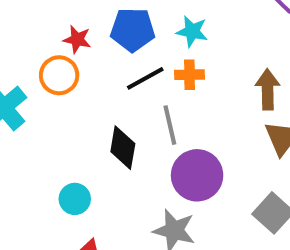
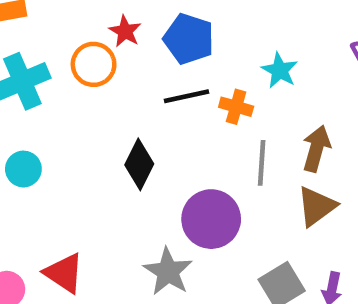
cyan star: (192, 31) -> (280, 70), moved
gray line: (170, 125) -> (262, 163), moved
cyan circle: (75, 199) -> (23, 169), moved

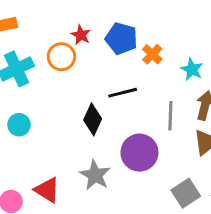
cyan star: (280, 70) -> (192, 69), moved
black line: (187, 96) -> (123, 93), moved
orange cross: (236, 107) -> (152, 54), moved, turned 30
gray star: (168, 272) -> (95, 175), moved

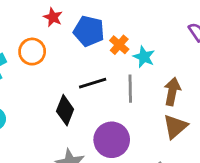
red star: (81, 35) -> (53, 17), moved
cyan star: (192, 69) -> (144, 57), moved
gray line: (170, 116) -> (130, 89), moved

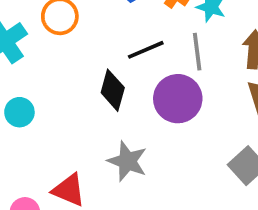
purple circle: (112, 140) -> (178, 99), moved

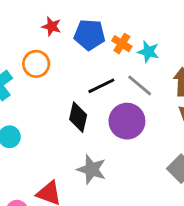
gray line: (197, 52) -> (140, 85), turned -40

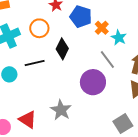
black line: (101, 86) -> (35, 63), moved
black diamond: (78, 117) -> (62, 49), moved

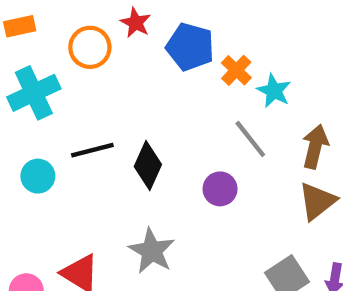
orange circle: (39, 28) -> (90, 47), moved
black diamond: (62, 49) -> (148, 165), moved
purple circle: (93, 82) -> (220, 189), size x0.6

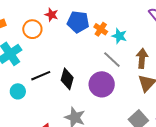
purple circle: (220, 189) -> (102, 84), size x1.6

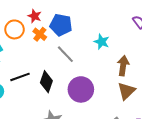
orange cross: (101, 29) -> (40, 34), moved
gray line: (112, 60) -> (65, 54), moved

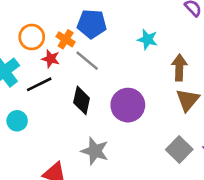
red star: (35, 16) -> (51, 59), moved
gray line: (65, 54) -> (87, 61), moved
black line: (20, 77) -> (39, 84), moved

